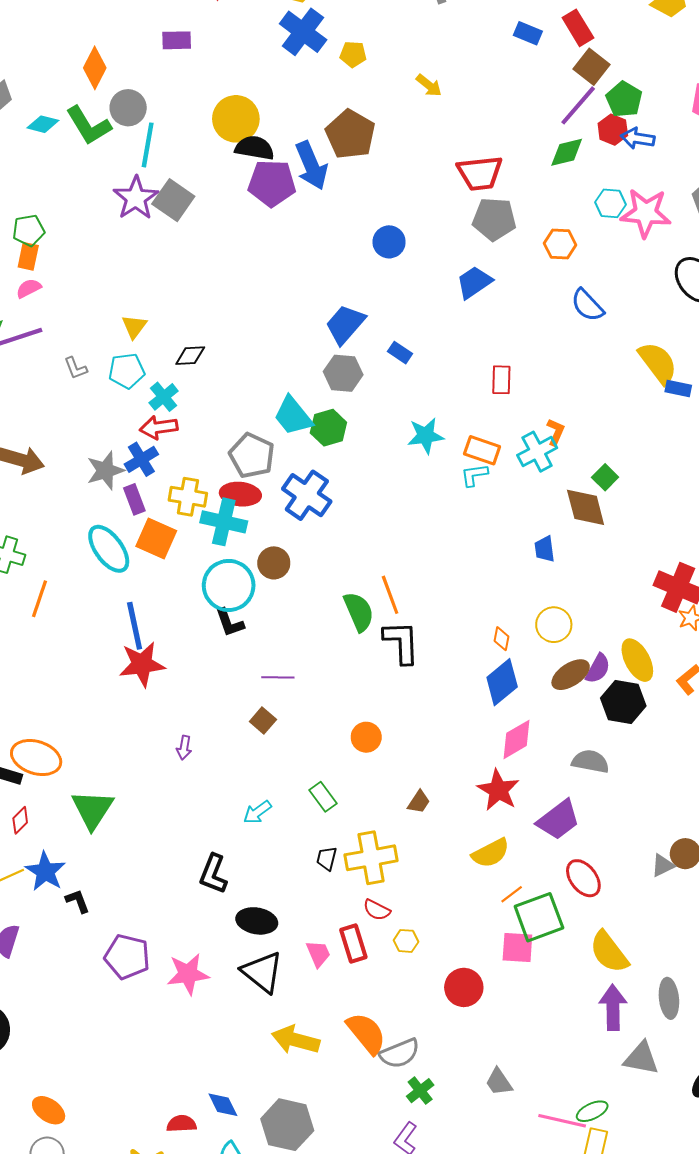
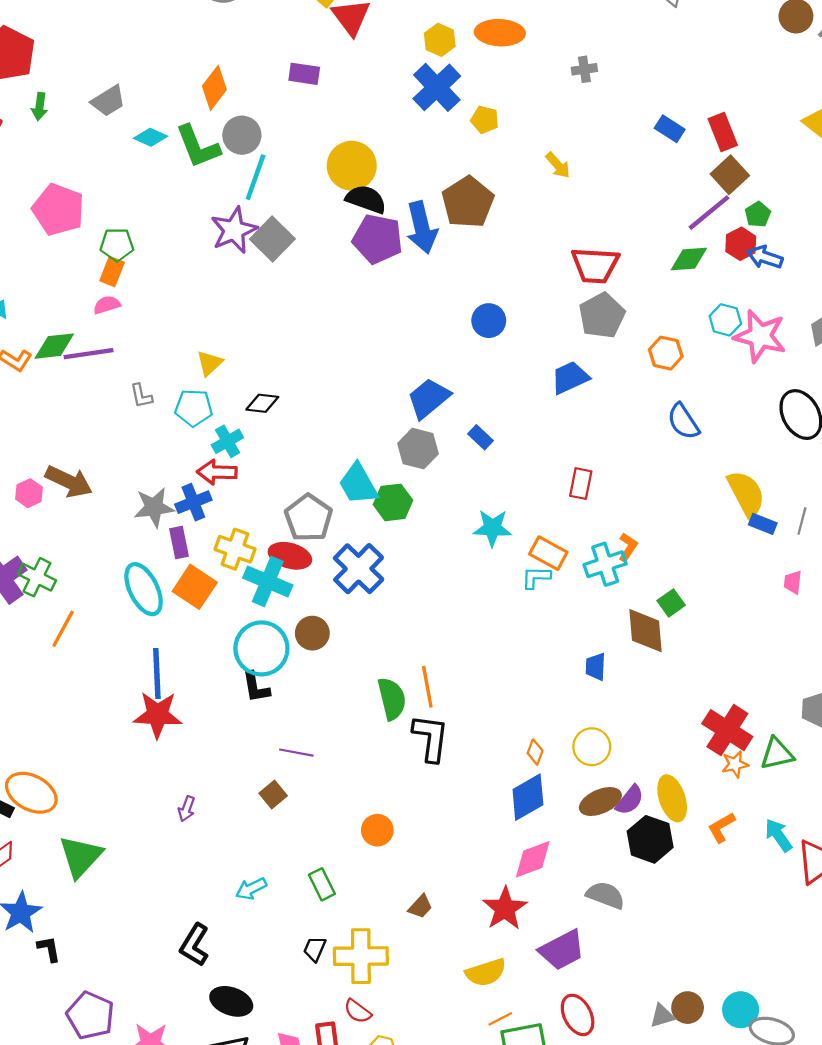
green pentagon: (624, 99) -> (758, 214), size x0.7
gray pentagon: (494, 219) -> (602, 316), turned 30

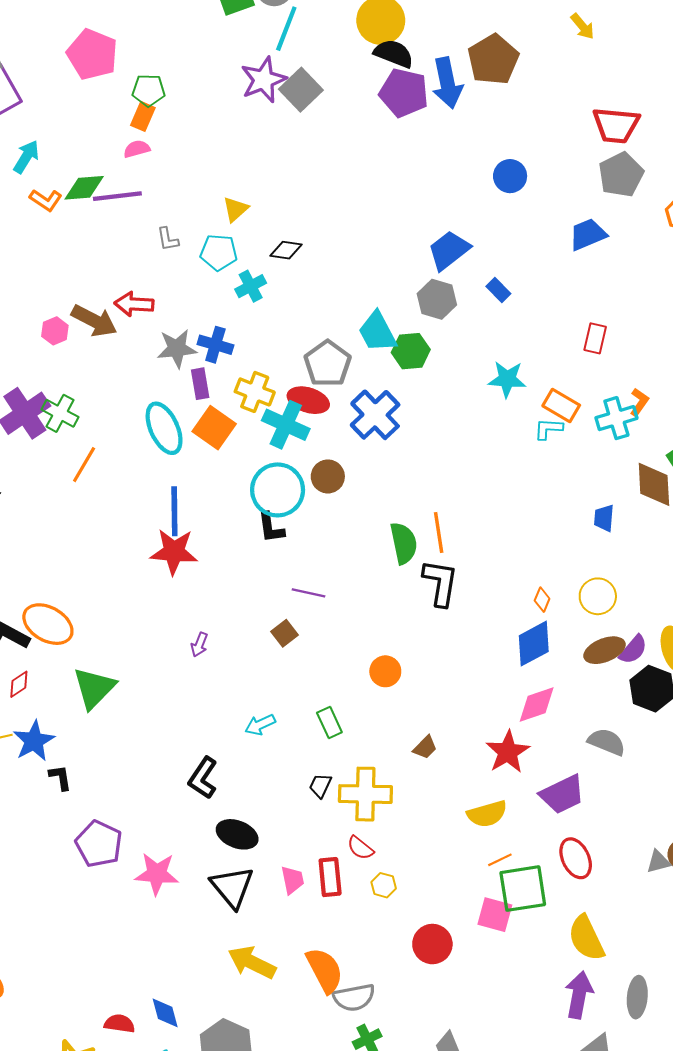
red arrow: (217, 472) -> (134, 304), moved
blue cross: (193, 502) -> (215, 345), turned 36

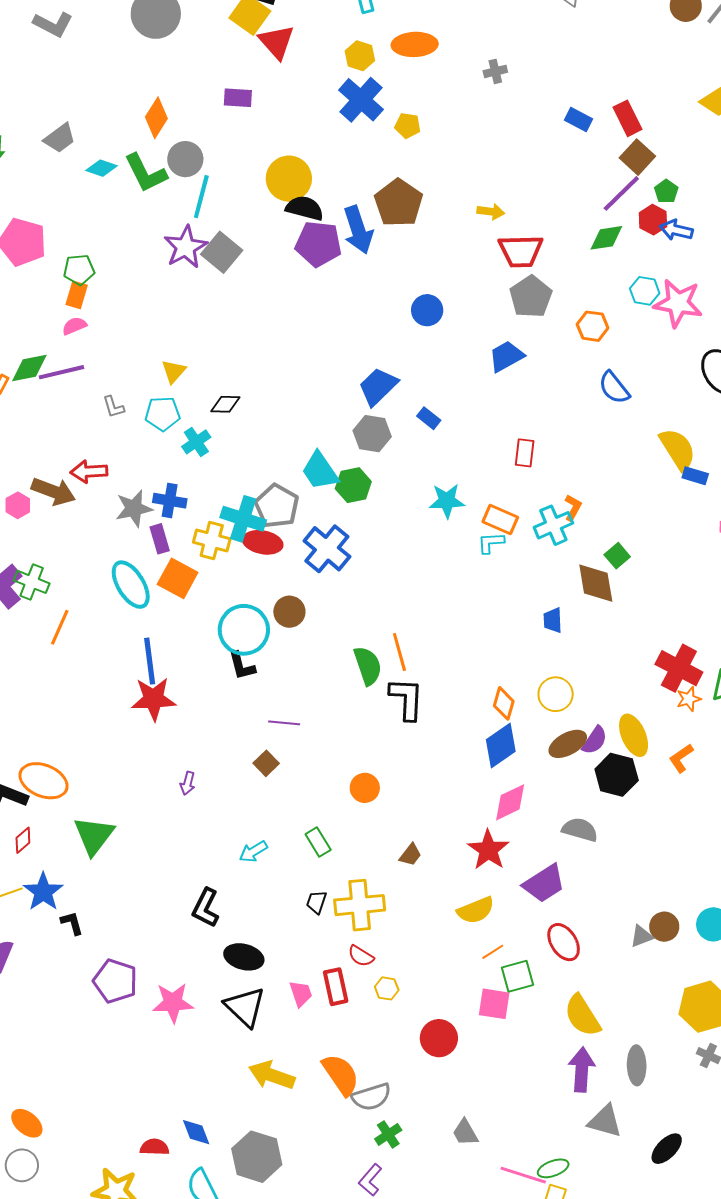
yellow arrow: (583, 26) -> (491, 212), moved, turned -36
cyan cross: (286, 425) -> (243, 519), moved
orange diamond: (542, 600) -> (504, 703), size x1.4
green square: (523, 889) -> (517, 976), size x0.7

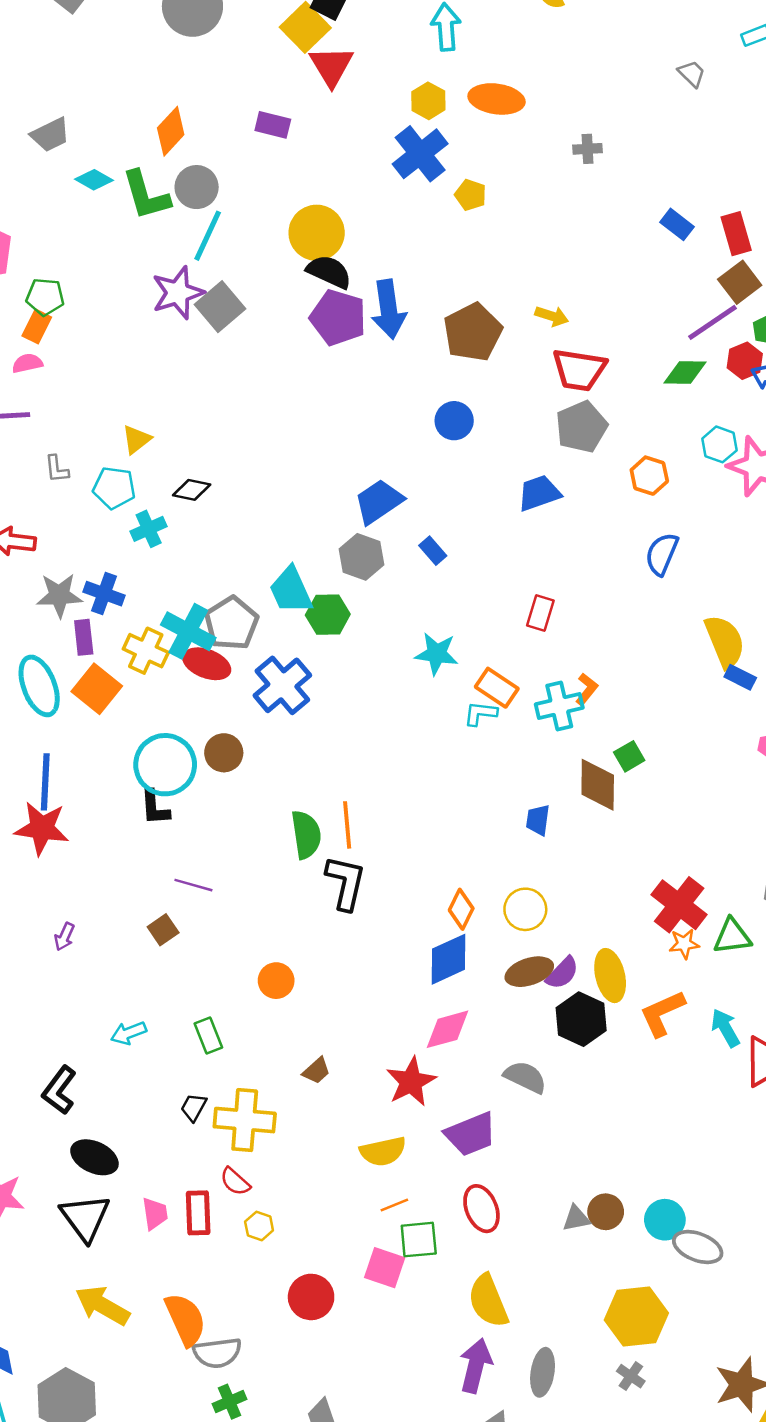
brown pentagon: (398, 203) -> (473, 332), moved
blue semicircle: (614, 388) -> (662, 554), turned 51
orange L-shape: (681, 758) -> (662, 1013), size x1.4

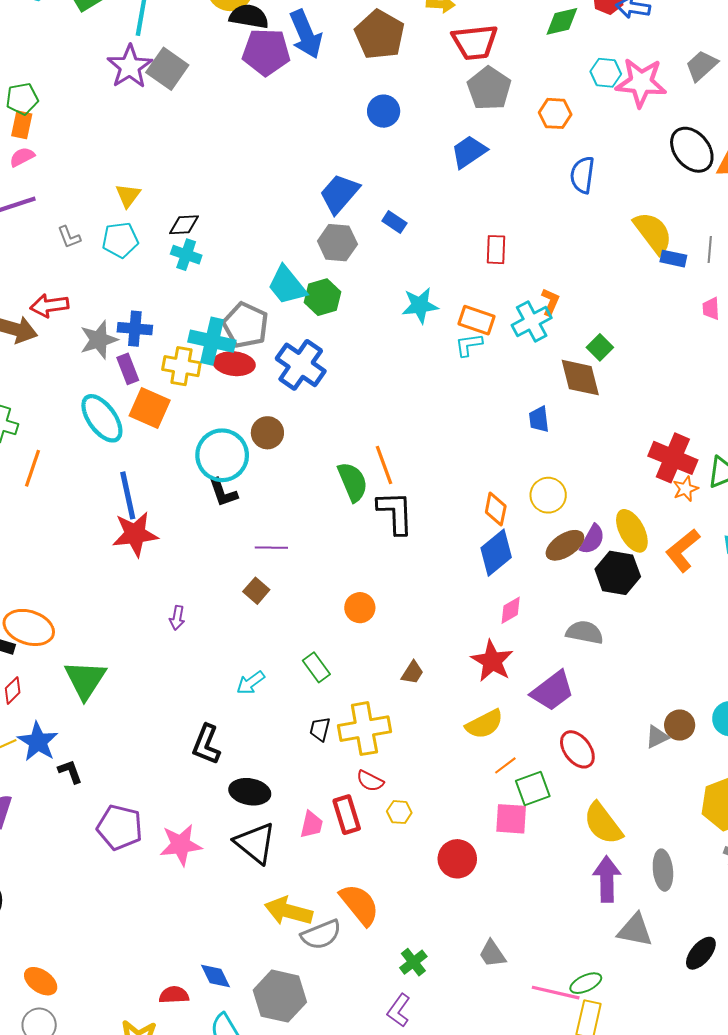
cyan cross: (149, 529) -> (186, 255), moved, turned -32
pink diamond: (448, 1029) -> (511, 610), size x0.7
pink trapezoid: (155, 1214) -> (311, 825), turned 36
gray semicircle: (217, 1353) -> (321, 935), moved

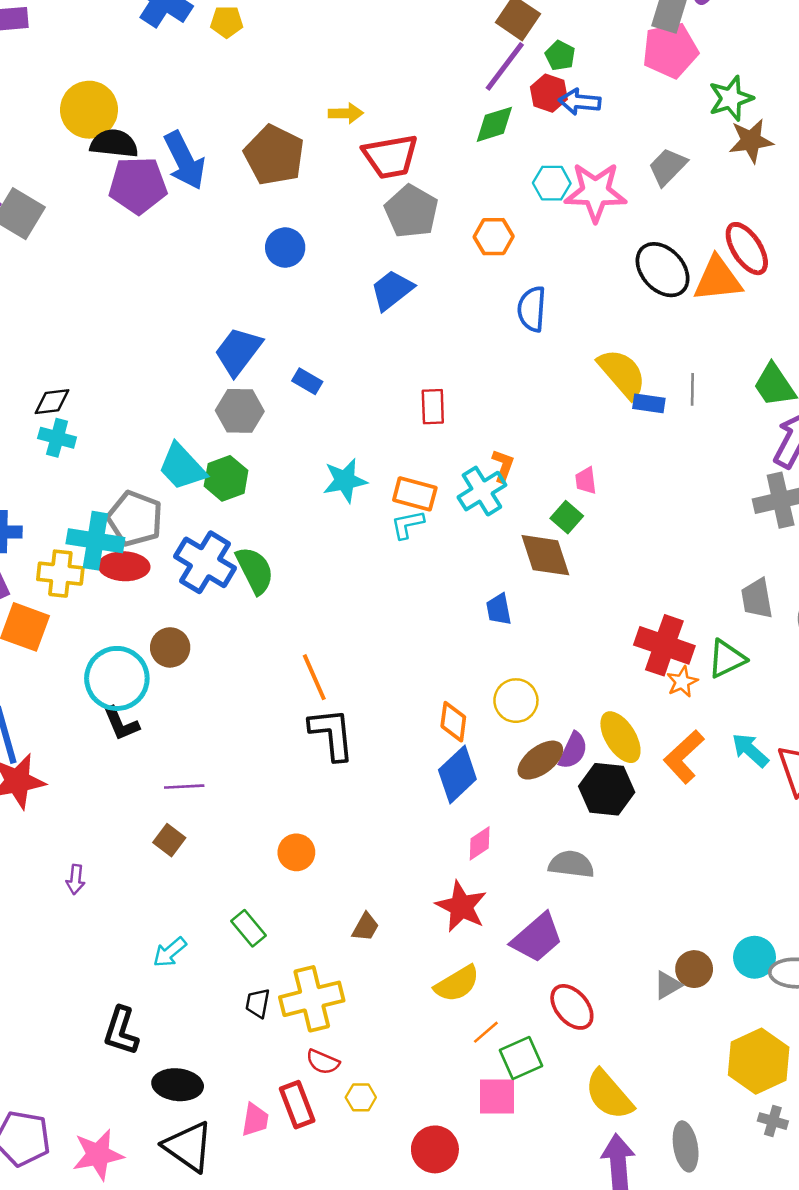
pink trapezoid: (711, 309) -> (586, 481), moved
green semicircle: (353, 482) -> (255, 570), moved

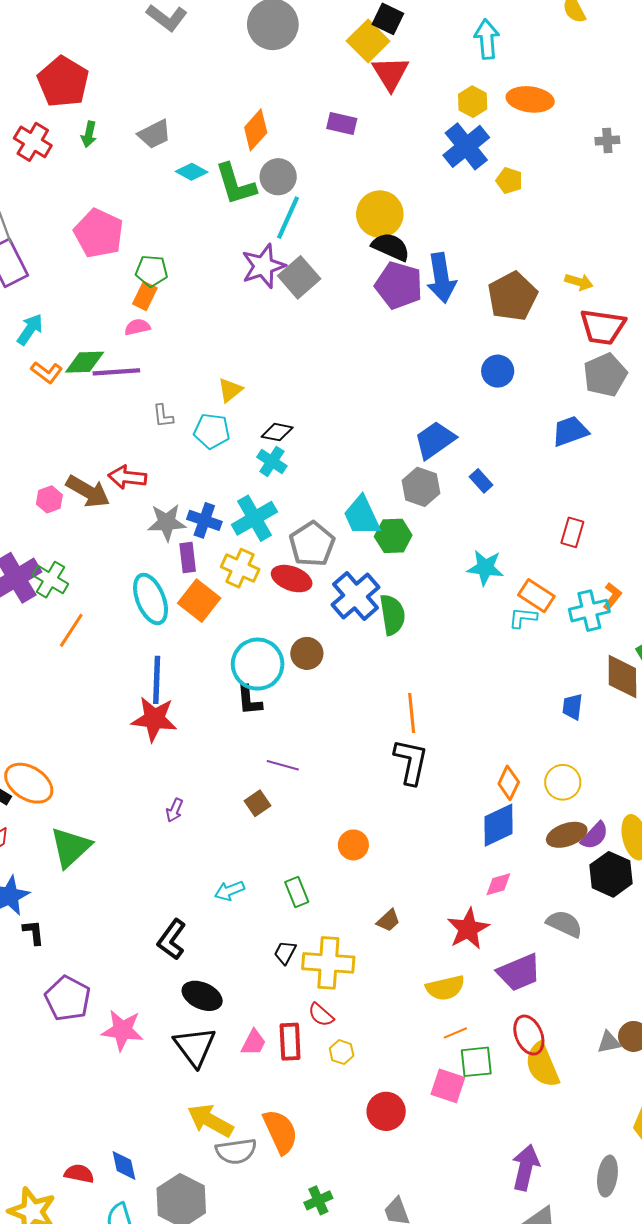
cyan cross: (95, 541) -> (254, 518), moved, turned 33
yellow semicircle: (609, 1095) -> (542, 1065), moved
gray ellipse: (686, 1146) -> (607, 1176), moved

